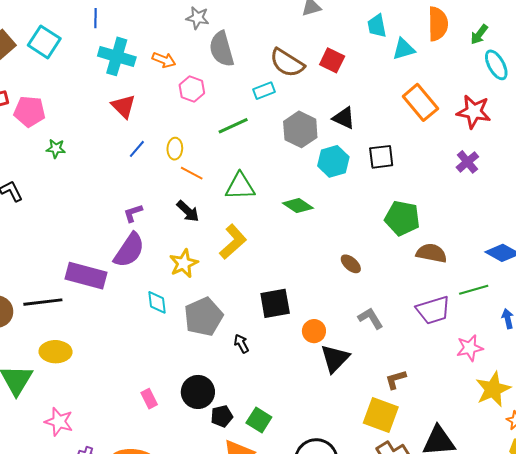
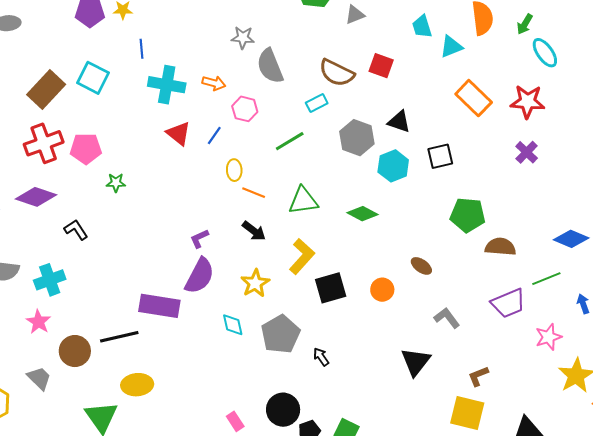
blue line: (137, 149) -> (214, 136), moved
black square: (275, 303) -> (331, 288), moved
orange circle: (314, 331) -> (382, 290), moved

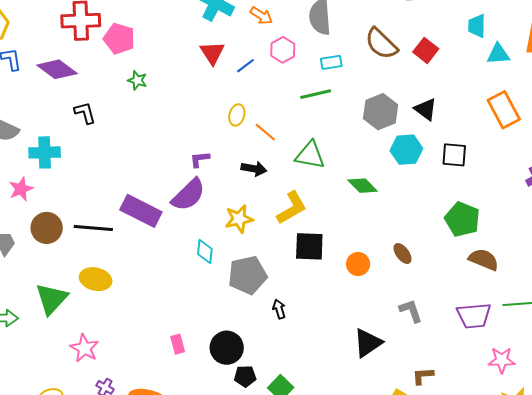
cyan rectangle: (317, 103) -> (331, 62), moved
yellow ellipse: (234, 170) -> (237, 115), moved
black arrow: (254, 231) -> (254, 169), turned -45

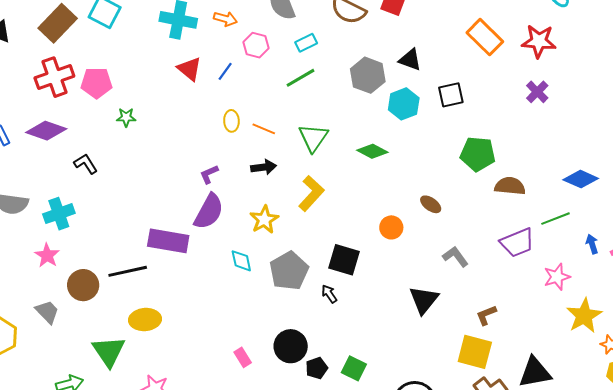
green triangle: (310, 155) -> (313, 138), turned -48
black square: (309, 246) -> (344, 260), moved, turned 32

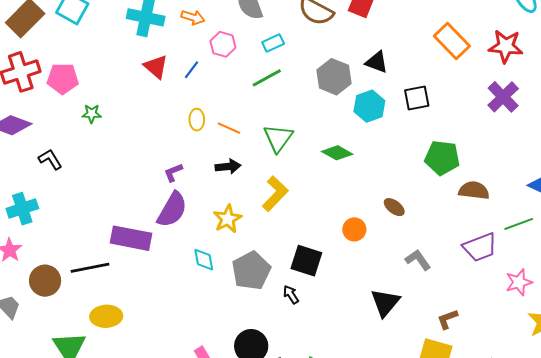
purple cross: (537, 92) -> (503, 97), size x1.4

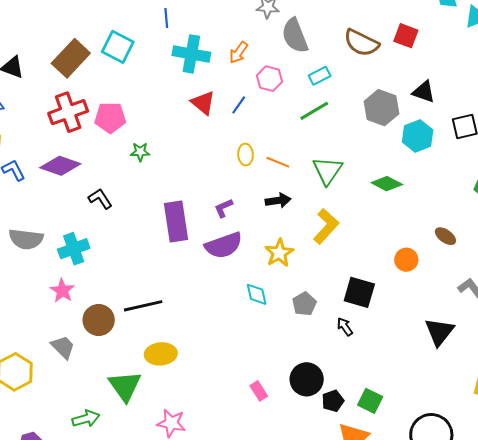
orange arrow: (193, 17) -> (239, 53), turned 110
purple semicircle: (172, 210) -> (224, 245), turned 42
purple rectangle: (131, 238) -> (176, 222), moved, turned 72
gray pentagon: (251, 271) -> (304, 304), size x0.6

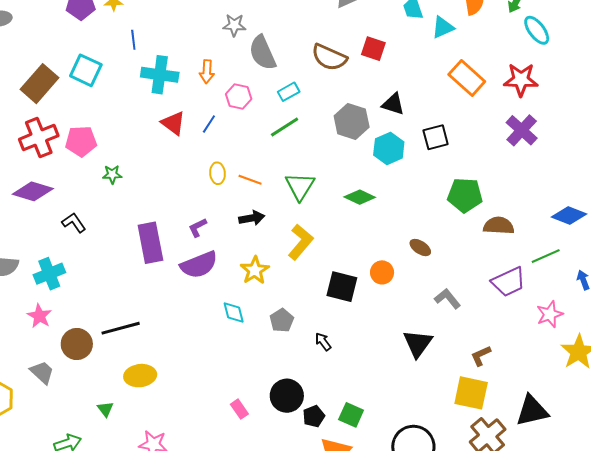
orange arrow: (239, 53) -> (207, 72), turned -30
black square: (359, 292) -> (342, 287), moved
green triangle: (125, 386) -> (105, 409), size x0.5

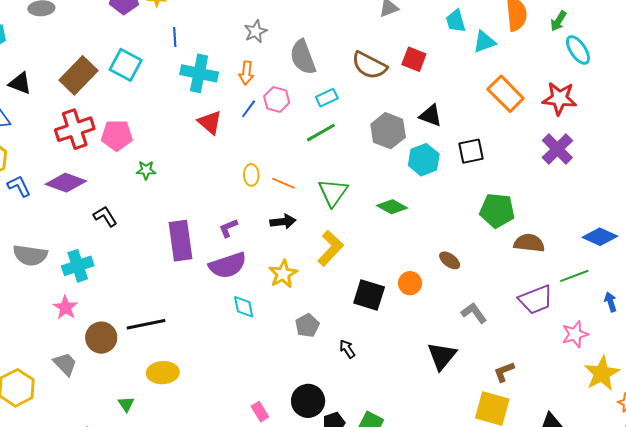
gray star: (234, 25) -> (256, 31), moved, turned -30
blue line: (209, 124) -> (249, 109), moved
cyan diamond: (234, 313) -> (244, 307), moved

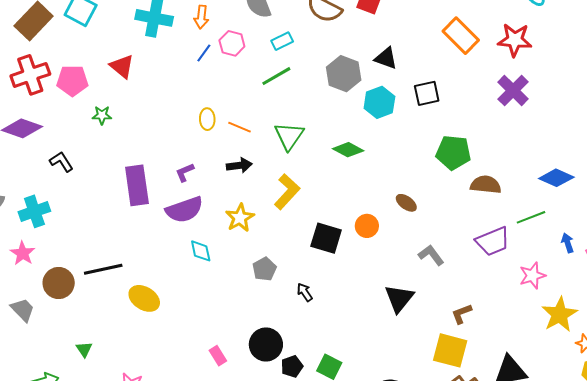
red triangle: (210, 122) -> (122, 66), moved
yellow ellipse: (163, 373) -> (144, 298), moved, turned 36

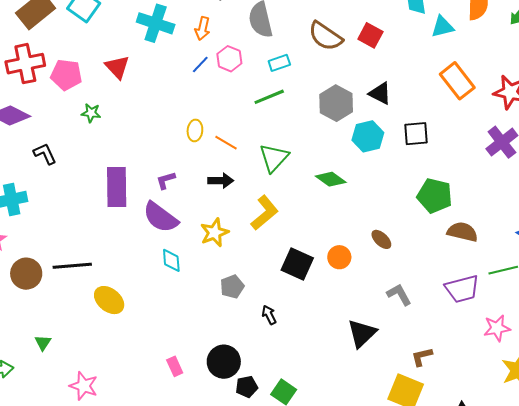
purple semicircle: (184, 210) -> (161, 217), turned 48

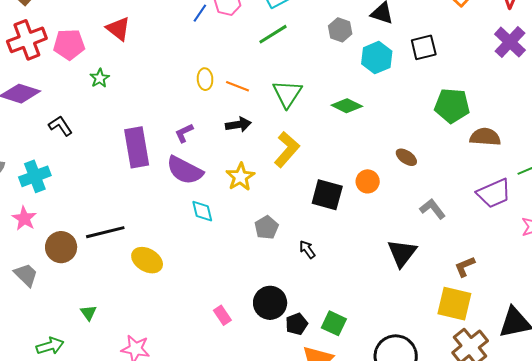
gray hexagon: (336, 103) -> (340, 30), size x0.7
green star: (91, 113) -> (100, 78), turned -30

